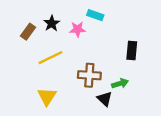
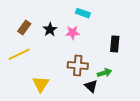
black star: (52, 23) -> (50, 30), moved
pink star: (78, 29) -> (73, 33), moved
yellow line: (50, 58) -> (19, 54), moved

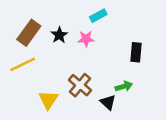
cyan rectangle: (83, 13) -> (98, 16), turned -48
brown rectangle: (24, 27) -> (29, 33), size x1.5
brown cross: (78, 66) -> (80, 85), moved, turned 36

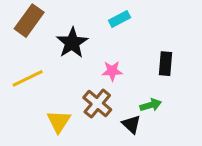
brown rectangle: (29, 33) -> (29, 21), moved
black star: (59, 35) -> (72, 43), size x1.5
pink star: (86, 39) -> (112, 71), moved

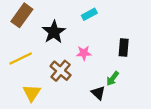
brown cross: (97, 104) -> (61, 71), moved
green arrow: (151, 105) -> (113, 78), turned 144
yellow triangle: (59, 121) -> (32, 93), moved

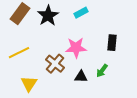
black star: (54, 32) -> (48, 16), moved
pink star: (84, 53) -> (76, 48), size x1.5
black triangle: (98, 93) -> (81, 77), moved, turned -40

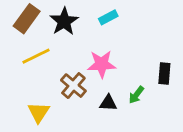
black rectangle: (112, 43) -> (164, 74), moved
yellow line: (19, 53) -> (36, 56), moved

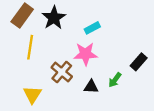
cyan rectangle: (108, 17) -> (92, 28), moved
yellow line: (36, 56) -> (30, 47), turned -55
black rectangle: (164, 74) -> (139, 62), turned 36

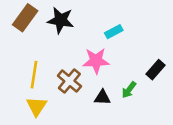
black star: (54, 18) -> (61, 20), turned -30
cyan rectangle: (92, 28) -> (114, 32), moved
yellow line: (30, 47) -> (34, 75), moved

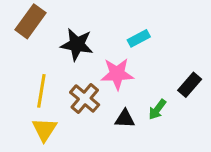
black star: (61, 20) -> (77, 45), moved

